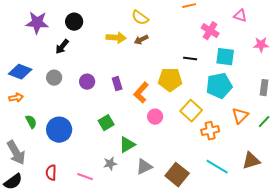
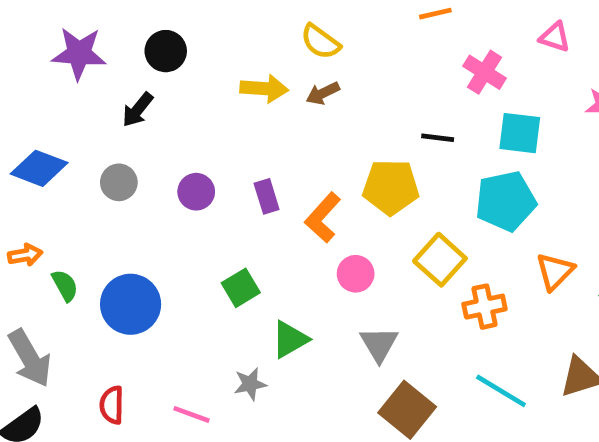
orange arrow: (16, 98) -> (25, 255), moved
gray triangle: (144, 167) -> (379, 344), moved, turned -36

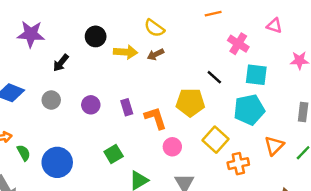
black circle: (166, 51) -> (96, 36), moved
black line: (438, 138) -> (214, 77), turned 35
orange L-shape: (323, 218) -> (156, 118), turned 120

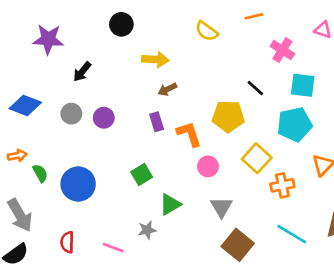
yellow semicircle: (154, 28) -> (207, 31), moved
black circle: (96, 36) -> (121, 24), moved
brown arrow: (156, 54) -> (167, 89), moved
purple circle: (91, 105) -> (104, 118), moved

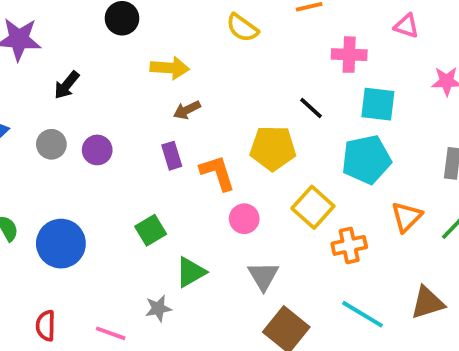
pink cross: (282, 50) -> (349, 55), turned -30

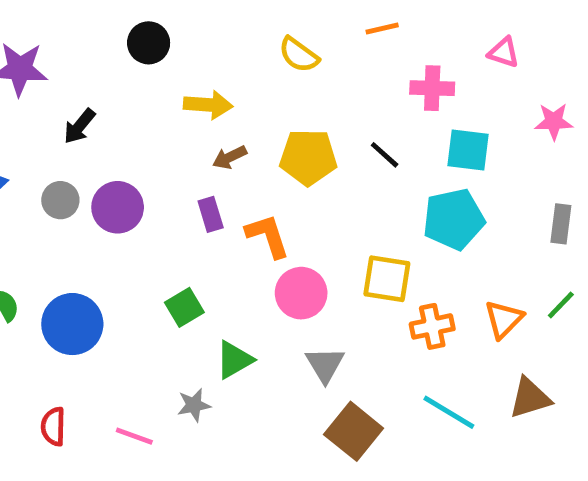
yellow pentagon: (273, 148) -> (308, 157), moved
purple circle: (97, 150) -> (118, 207), size x1.4
yellow square: (313, 207) -> (387, 279), turned -33
orange triangle: (406, 217) -> (504, 319), moved
pink circle: (244, 219) -> (301, 293), size x1.4

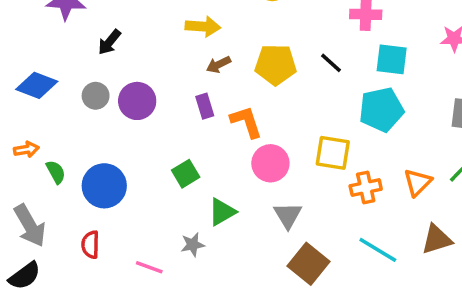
red semicircle: (53, 427) -> (90, 245), moved

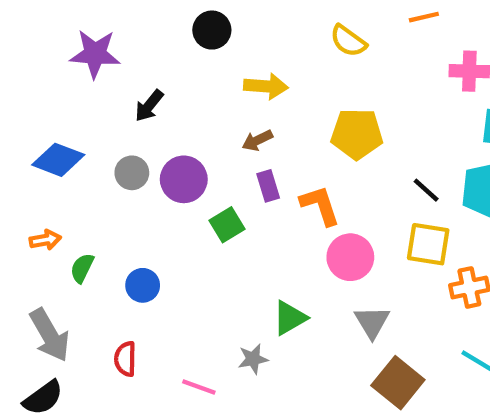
black line: (331, 63) -> (426, 190), moved
brown arrow: (219, 65) -> (257, 140), moved
green semicircle: (56, 172) -> (82, 268), turned -125
green square: (186, 174) -> (227, 225), moved
blue circle: (104, 186) -> (143, 285), size x0.6

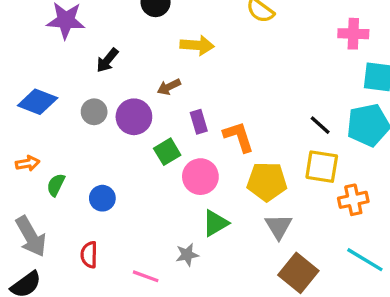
yellow pentagon: (357, 134) -> (267, 182), moved
brown arrow: (257, 140) -> (169, 87), moved
pink circle: (350, 257) -> (200, 177), moved

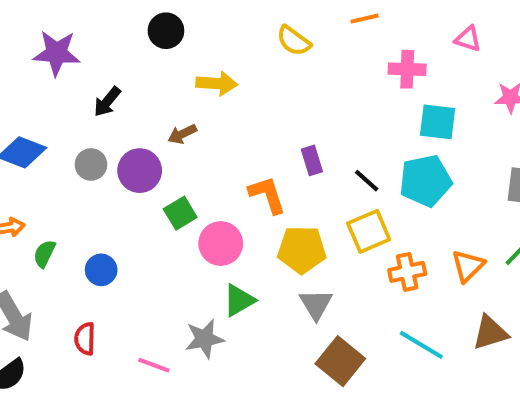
purple rectangle: (199, 122) -> (312, 160), moved
yellow square: (322, 167) -> (369, 231), turned -32
gray star: (187, 255) -> (204, 339), size x1.4

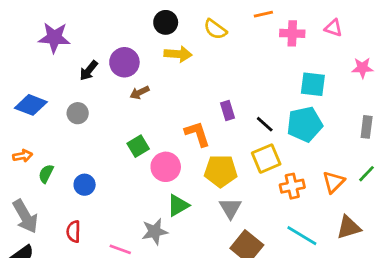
black circle: (166, 31) -> (166, 22), moved
pink cross: (407, 69) -> (292, 33), moved
yellow arrow: (217, 83) -> (178, 54), moved
purple circle: (140, 171) -> (124, 62), moved

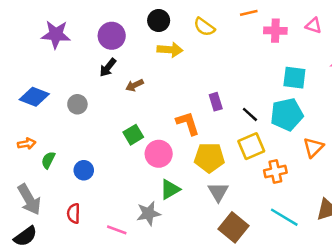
purple circle: (124, 62) -> (112, 36), moved
black arrow: (89, 71) -> (108, 67), moved
orange triangle: (334, 182) -> (313, 147), moved

